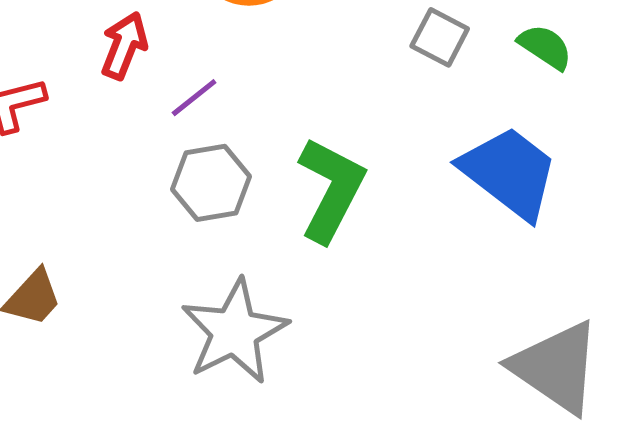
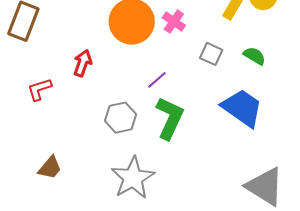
purple line: (194, 98) -> (157, 80), moved

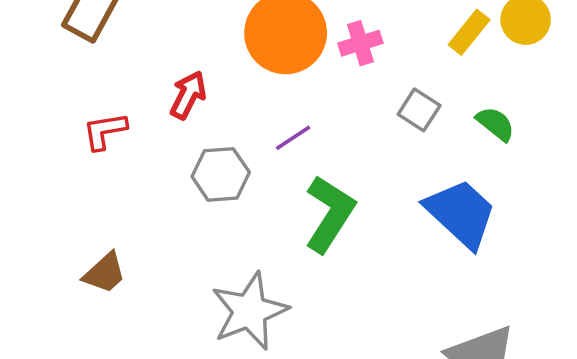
pink cross: (174, 22) -> (360, 43), turned 30
purple line: (157, 80) -> (293, 138), moved
gray hexagon: (121, 118) -> (221, 174), moved

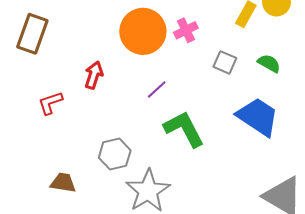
gray hexagon: (221, 174) -> (115, 154), moved
green L-shape: (330, 214) -> (184, 129), turned -51
brown trapezoid: (105, 273) -> (63, 183), turned -120

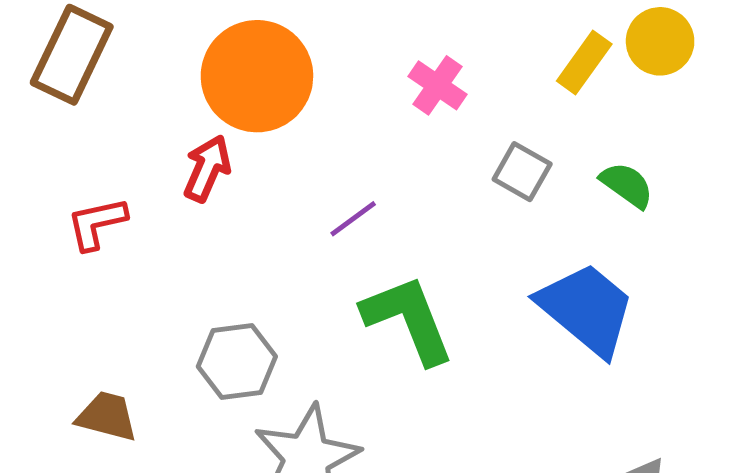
pink cross: (186, 30) -> (437, 85), turned -35
orange circle: (143, 31) -> (257, 76), moved

